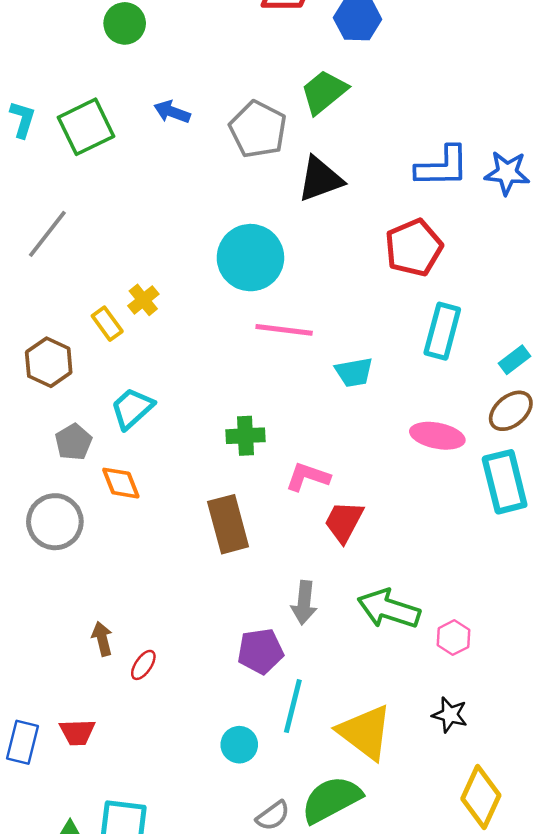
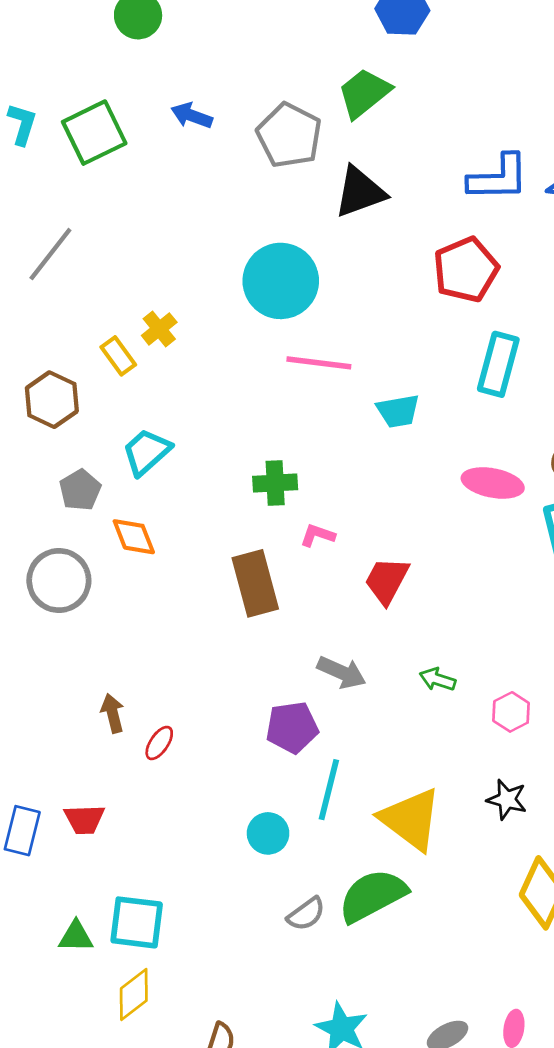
pink L-shape: (308, 477) -> (317, 535), moved, size x0.7
gray arrow: (304, 603) -> (342, 672), turned -72
green arrow: (389, 609) -> (438, 679), size x0.5

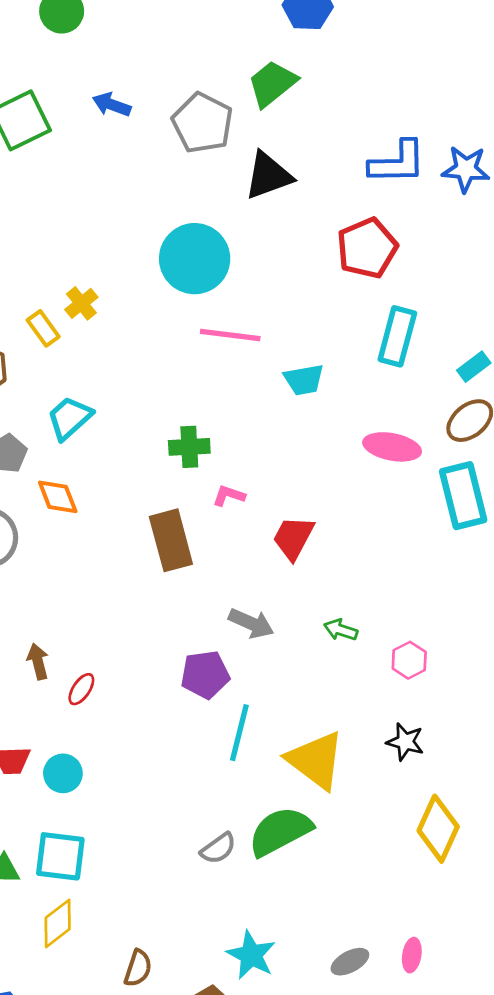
cyan circle: (268, 833) -> (63, 773), moved

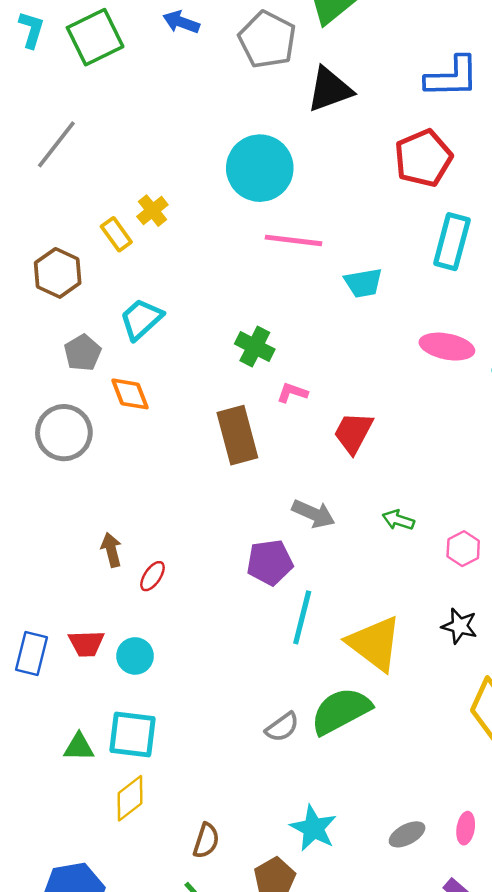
green cross: (189, 447) -> (255, 347), turned 30

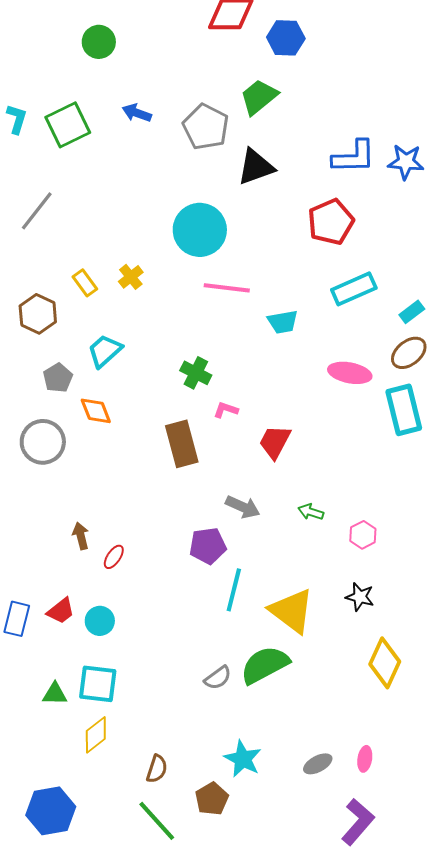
yellow cross: (152, 211) -> (131, 277), moved
cyan rectangle: (452, 242) -> (354, 289), turned 51
red trapezoid: (86, 643) -> (61, 611), turned -36

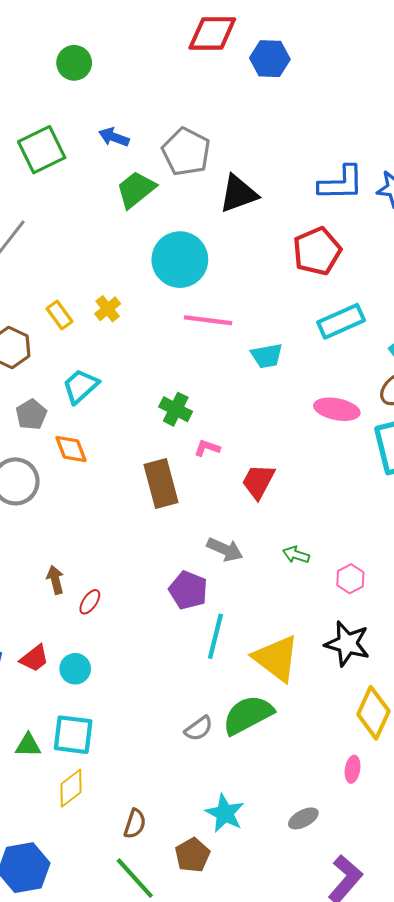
green trapezoid: (259, 97) -> (136, 189), moved
purple pentagon: (208, 546) -> (188, 590), turned 30
black star: (360, 597) -> (347, 644), size x1.5
pink ellipse: (365, 759) -> (353, 769), moved

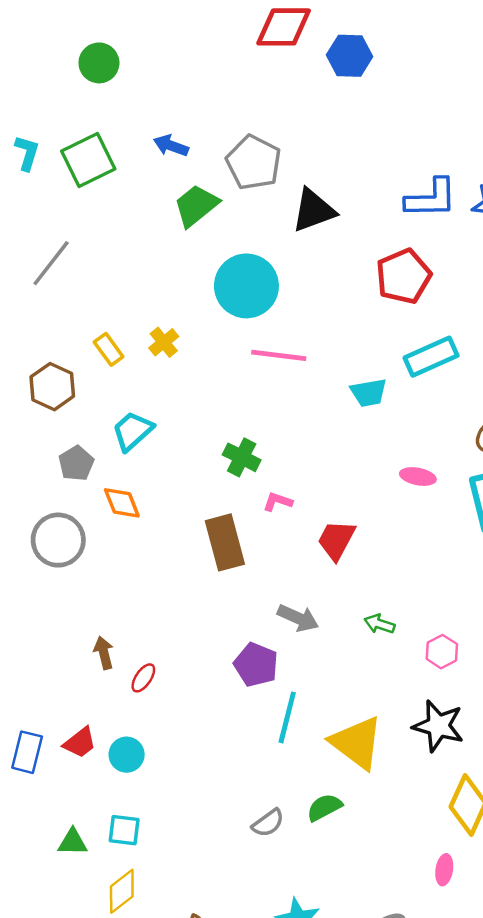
green circle: (74, 63) -> (99, 63), moved
cyan trapezoid: (267, 356) -> (369, 393), moved
pink ellipse: (337, 409) -> (418, 477), moved, size x0.7
green semicircle: (248, 715) -> (324, 807), size x0.6
cyan square: (73, 735) -> (124, 830), size x0.7

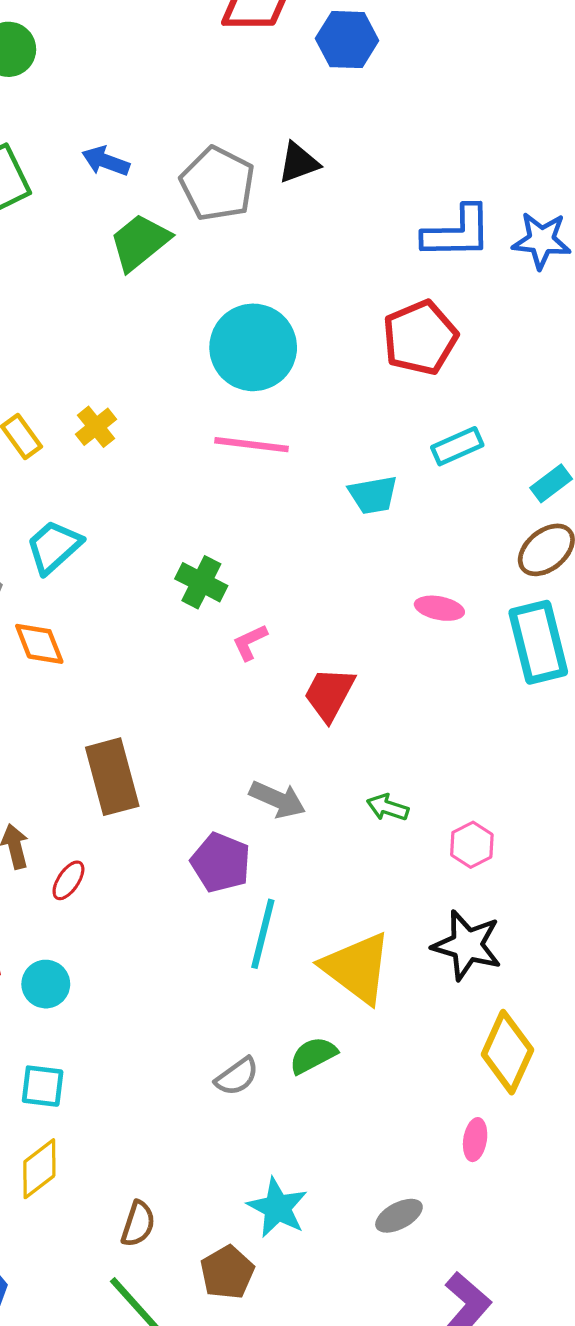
black triangle: (314, 210) -> (298, 163), moved, size x0.7
cyan circle: (246, 286) -> (253, 347), moved
cyan rectangle: (431, 357) -> (457, 446), size x0.7
pink L-shape: (278, 502) -> (250, 642), turned -44
brown rectangle: (225, 542) -> (112, 777), moved

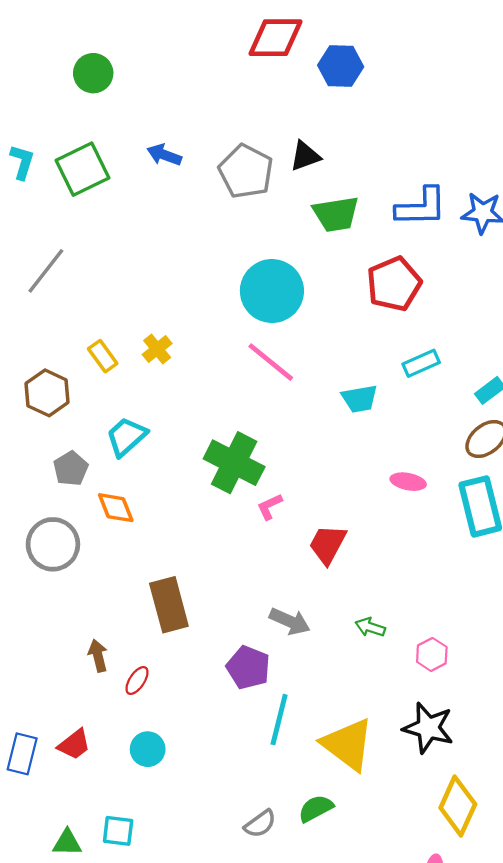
green trapezoid: (140, 242) -> (336, 214), moved, turned -150
pink line: (252, 445) -> (271, 362), turned 32
green cross: (201, 582) -> (234, 463), size x1.6
cyan circle: (46, 984) -> (148, 749), moved

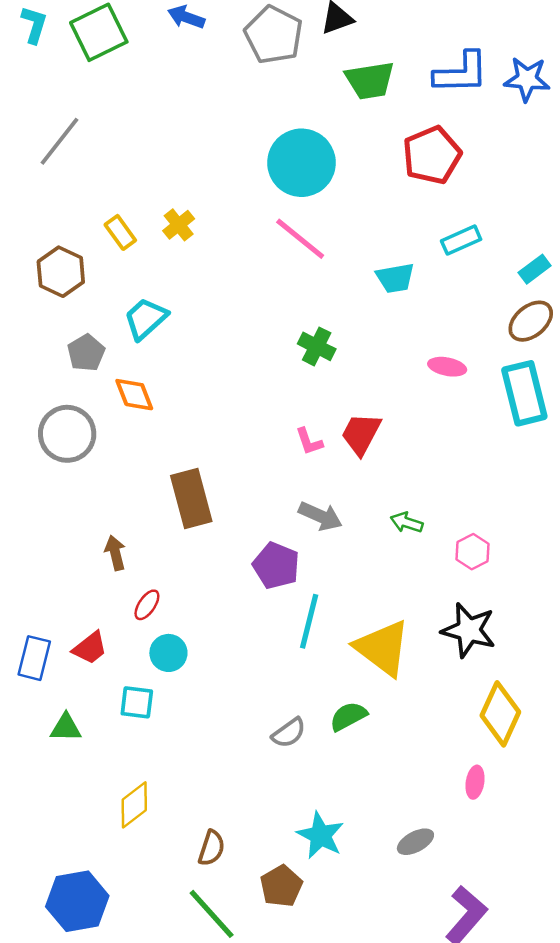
green cross: (234, 463) -> (317, 346), moved, size x0.6
pink L-shape: (270, 506) -> (309, 441), moved, turned -84
red ellipse: (137, 681) -> (147, 605), moved
cyan square: (118, 831) -> (137, 702), moved
green triangle: (67, 843) -> (66, 728), moved

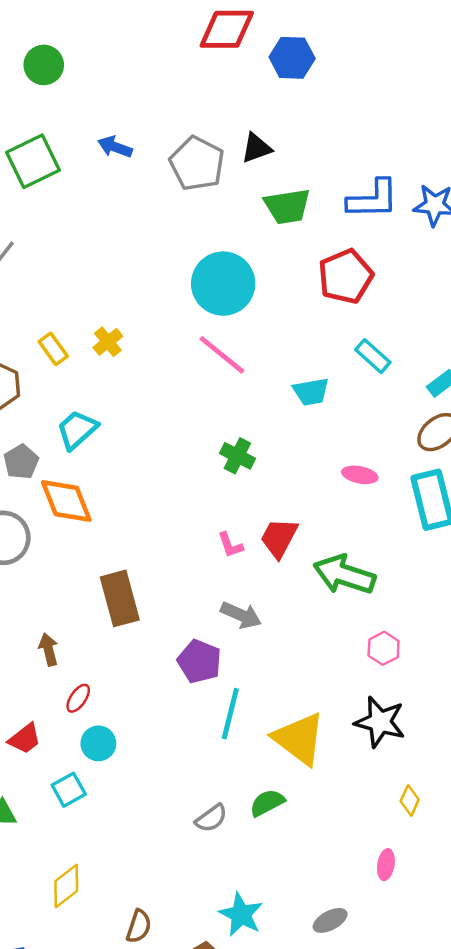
cyan rectangle: (461, 240) -> (373, 356), turned 66
orange diamond: (134, 395) -> (66, 501), size x1.4
green arrow: (407, 522) -> (344, 575), moved, size x2.0
cyan square: (137, 702) -> (69, 790), turned -36
yellow diamond: (500, 714) -> (410, 800), size x0.5

